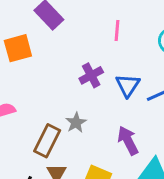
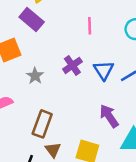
gray star: (76, 123) -> (35, 76), moved

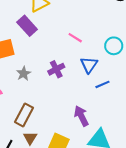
pink line: (90, 26) -> (75, 38), turned -64
blue triangle: (104, 70) -> (89, 65), moved

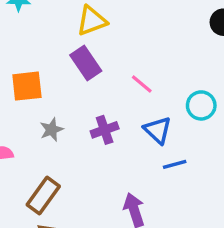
purple rectangle: (27, 26) -> (86, 63), moved
blue triangle: (89, 65) -> (158, 130), turned -30

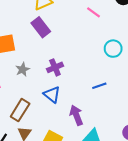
pink line: (142, 84) -> (93, 12), moved
blue triangle: (158, 130) -> (52, 94), moved

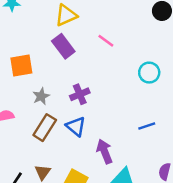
pink line: (93, 12) -> (106, 41), moved
blue line: (99, 86) -> (147, 126), moved
brown rectangle: (20, 110) -> (45, 128), moved

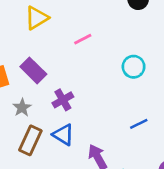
pink line: (106, 41) -> (83, 39), turned -56
purple rectangle: (63, 46) -> (33, 70), moved

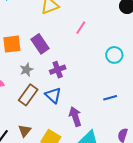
pink line: (83, 39) -> (81, 28), turned -40

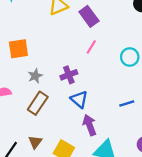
pink line: (81, 28) -> (91, 47), moved
purple rectangle: (40, 44) -> (89, 16), moved
blue triangle: (53, 95) -> (79, 99), moved

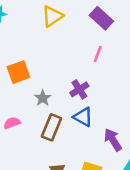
purple rectangle: (89, 16) -> (101, 18), moved
blue triangle: (79, 99) -> (83, 117), moved

